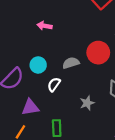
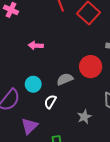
purple triangle: (30, 107) -> (29, 126), turned -30

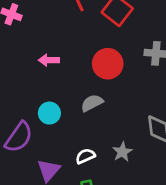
red circle: (91, 67) -> (108, 64), moved
white semicircle: (50, 102) -> (85, 156), moved, turned 40

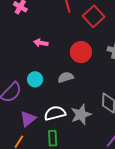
gray star: (122, 152) -> (81, 115), size x1.5
white semicircle: (85, 156) -> (55, 113), size x1.5

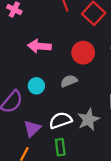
pink arrow: (41, 43) -> (39, 46), size x1.5

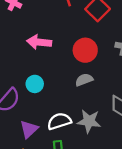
gray semicircle: (69, 81) -> (84, 80), moved
gray star: (88, 120) -> (89, 121), turned 30

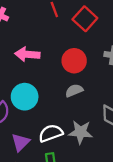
cyan circle: (35, 84) -> (25, 97), size x1.5

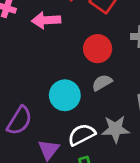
pink arrow: (27, 54) -> (46, 20), moved
cyan circle: (25, 97) -> (65, 95), moved

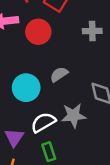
red circle: (98, 49) -> (38, 32), moved

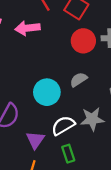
red circle: (38, 32) -> (83, 41), moved

